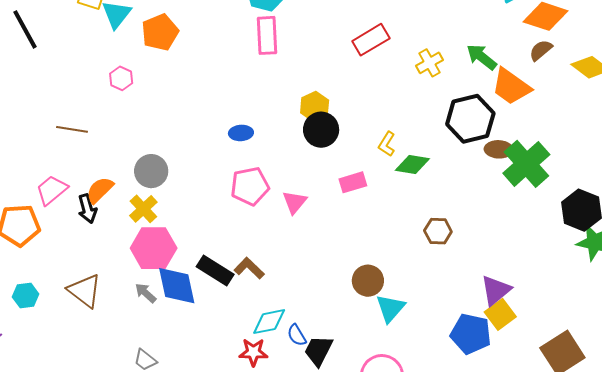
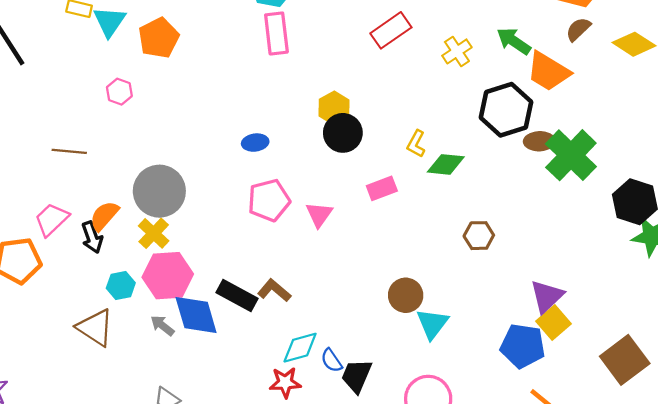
gray circle: (151, 171) -> (159, 191), size x1.4
cyan hexagon: (26, 295) -> (121, 286), moved

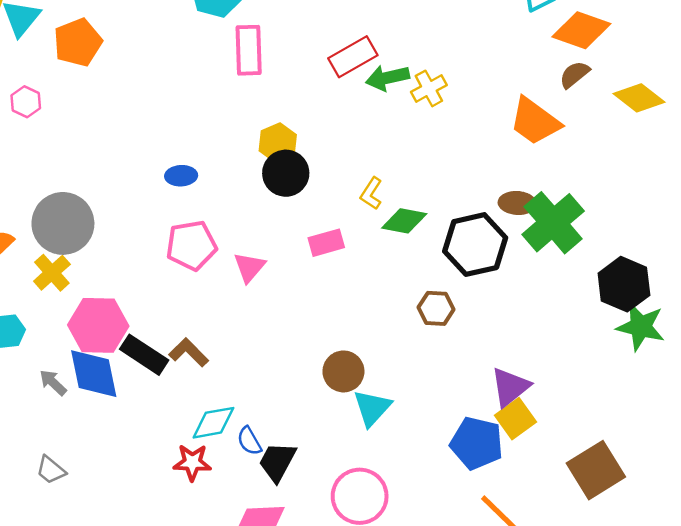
pink rectangle: (276, 34) -> (249, 50), moved
green arrow: (514, 41) -> (387, 78), moved, turned -52
black hexagon: (506, 110) -> (475, 245), moved
pink hexagon: (168, 276) -> (98, 325), moved

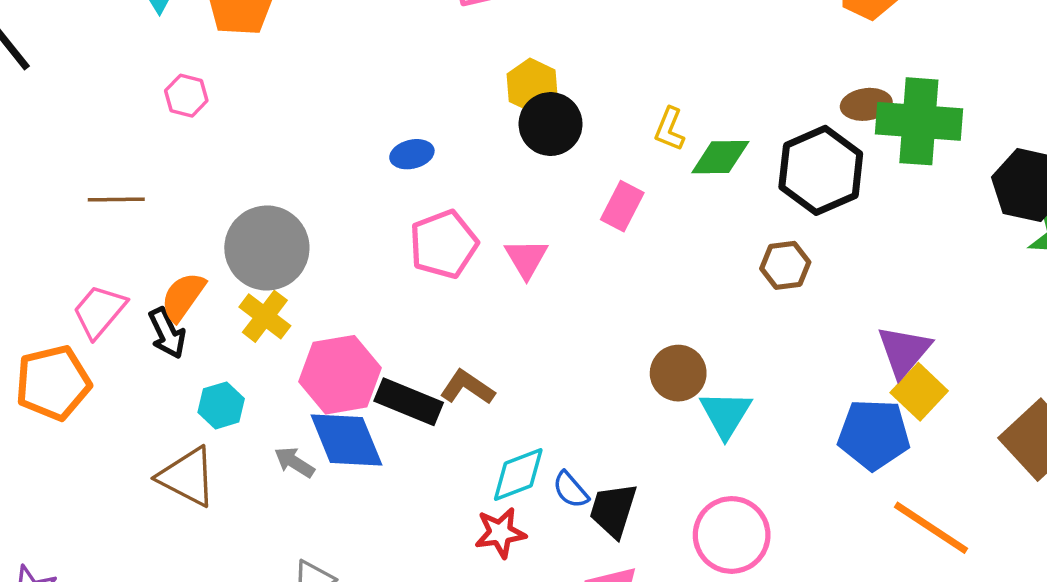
green cross: (553, 223) -> (919, 121), turned -34
pink rectangle: (326, 243) -> (622, 206), turned -36

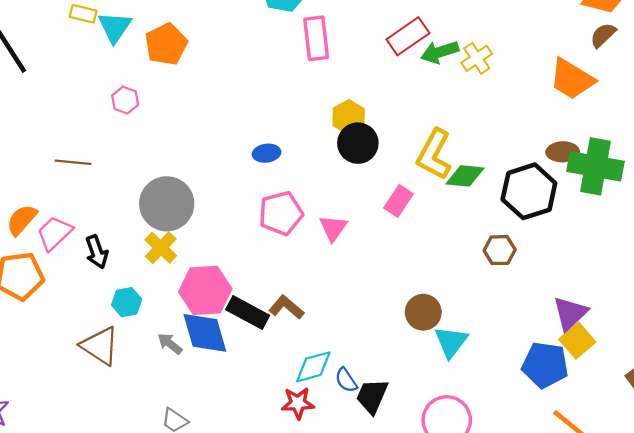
yellow L-shape: (669, 129) -> (434, 154), size x1.8
orange semicircle: (183, 297) -> (22, 220), moved

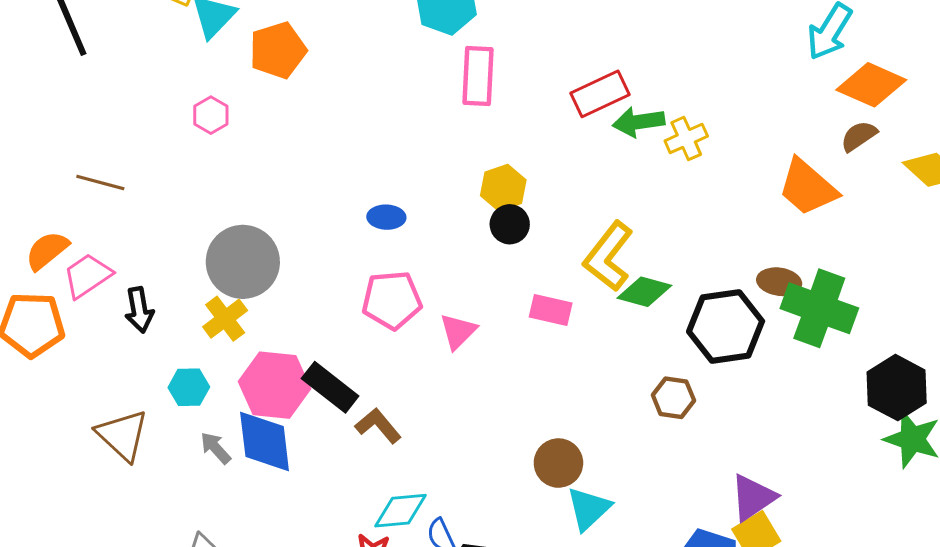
black circle: (358, 143) -> (510, 224), size x0.7
brown line: (73, 162) -> (100, 182), moved
pink rectangle: (398, 201) -> (551, 310), turned 60
cyan hexagon: (127, 302) -> (189, 387), moved
black rectangle: (248, 312) -> (330, 387), moved

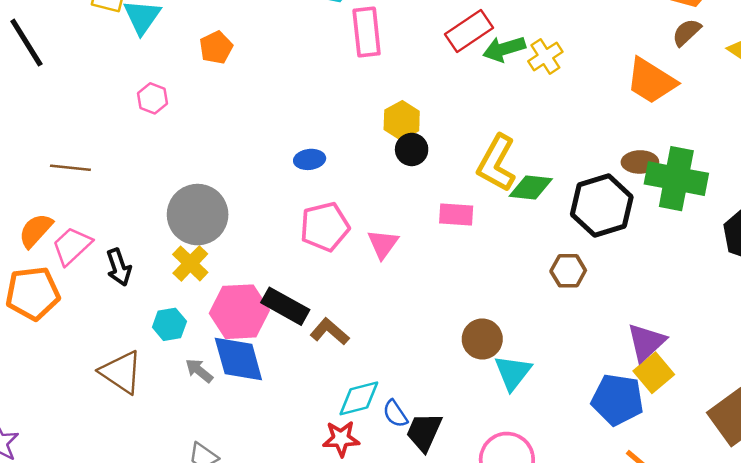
orange pentagon: (278, 50) -> (216, 47), moved, size x0.7

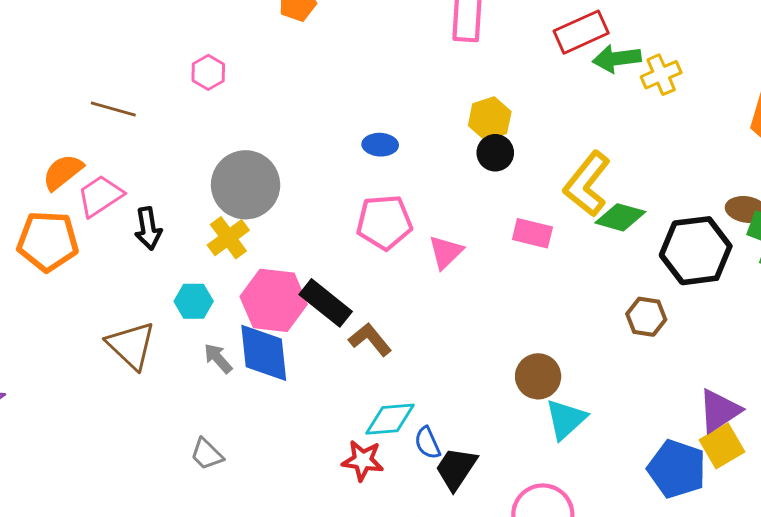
pink hexagon: (153, 98) -> (208, 72), moved

